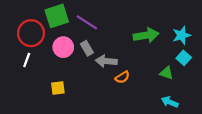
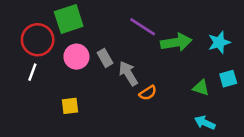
purple line: (87, 22) -> (143, 27), moved
cyan square: (184, 58) -> (228, 79), moved, turned 32
gray arrow: (106, 61) -> (128, 73), turned 54

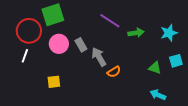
green arrow: (176, 42) -> (136, 33), size x0.7

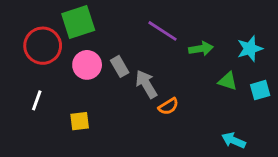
white line: (25, 56) -> (37, 100), moved
green triangle: (155, 68) -> (228, 81), moved

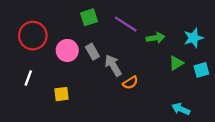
green square: (78, 22) -> (89, 17), moved, size x0.7
green triangle: (228, 81) -> (176, 63), turned -49

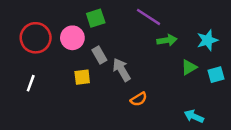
purple line: (126, 24) -> (149, 17), moved
pink circle: (67, 50) -> (72, 38), moved
orange semicircle: (130, 83) -> (139, 99), moved
yellow square: (61, 94) -> (82, 77), moved

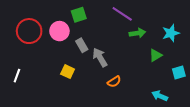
cyan square: (216, 75) -> (179, 73), moved
yellow square: (82, 77) -> (68, 72), moved, turned 32
white line: (31, 83) -> (17, 76), moved

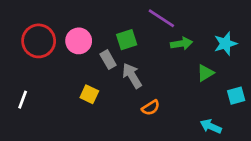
green square: (79, 15) -> (127, 40), moved

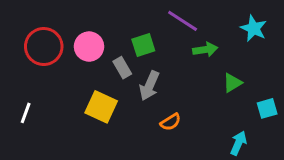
cyan star: (225, 44) -> (254, 28), moved, turned -30
gray arrow: (132, 76) -> (149, 86), turned -125
yellow square: (89, 94) -> (101, 107), size x1.5
cyan arrow: (211, 126) -> (238, 143), turned 90

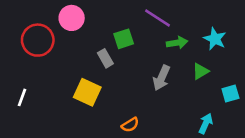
cyan star: (254, 28) -> (215, 39), moved
pink circle: (89, 47) -> (72, 18), moved
gray arrow: (149, 86) -> (161, 78), moved
orange semicircle: (171, 122) -> (130, 125), moved

